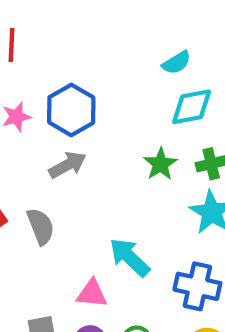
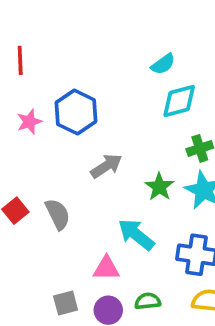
green star: (160, 164) -> (159, 187), moved
gray arrow: (67, 165) -> (106, 166), moved

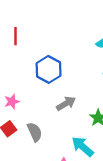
pink star: (29, 122) -> (12, 102), moved

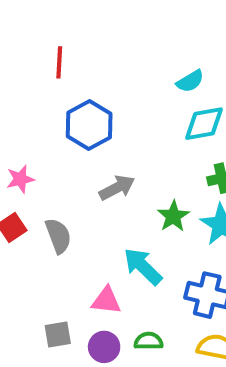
red line: (15, 36) -> (59, 62), moved

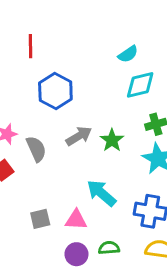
green star: (173, 216) -> (112, 140), moved
gray semicircle: (58, 236) -> (36, 149), moved
gray square: (58, 335) -> (40, 219), moved

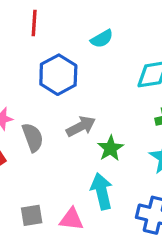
cyan semicircle: (128, 54) -> (102, 39), moved
green star: (112, 140) -> (110, 148), moved
cyan arrow: (101, 193) -> (102, 191), turned 32

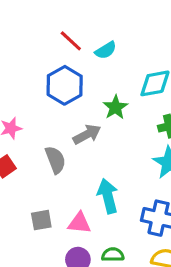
red line: (34, 23) -> (71, 41), moved, turned -50
gray semicircle: (33, 137) -> (55, 160), moved
green star: (110, 148) -> (115, 107), moved

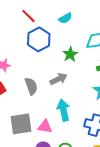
red line: (71, 41) -> (28, 16), moved
gray arrow: (87, 134) -> (58, 79), moved
gray square: (41, 220) -> (21, 124), size x1.6

